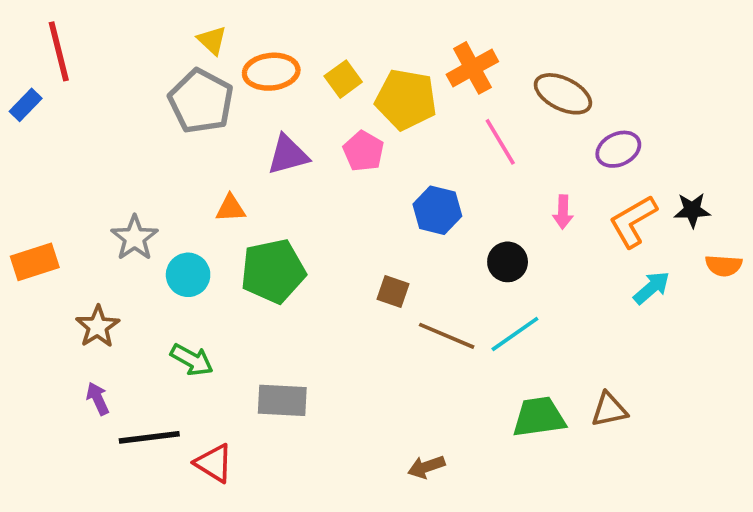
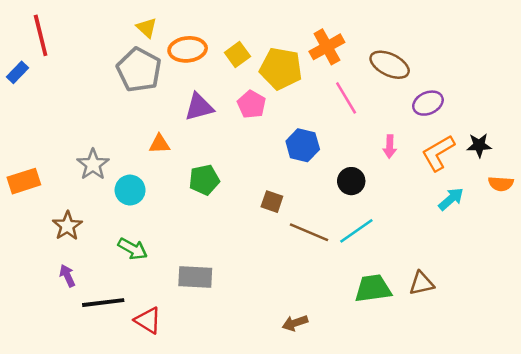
green pentagon: (273, 271) -> (204, 180), moved, size x0.7

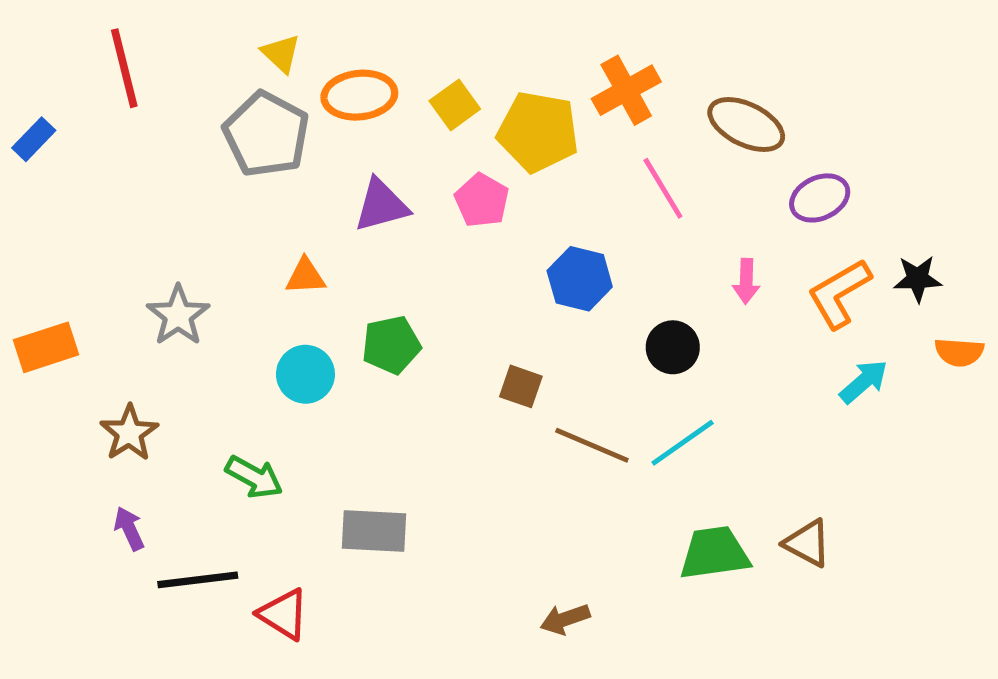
red line: (41, 35) -> (124, 68), moved
cyan circle: (130, 190) -> (305, 374), moved
brown triangle: (422, 283) -> (807, 543), turned 40

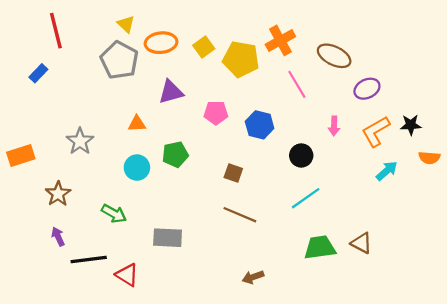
blue rectangle: (34, 139) -> (38, 73), moved
pink pentagon: (482, 200) -> (216, 113), moved, turned -30
brown line: (592, 445) -> (240, 215), moved

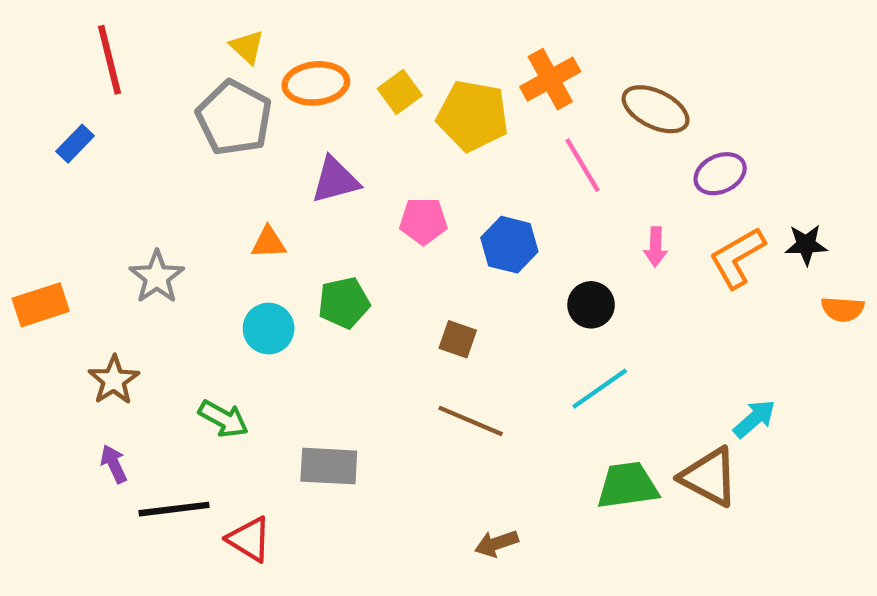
cyan arrow: (387, 171) -> (754, 419), moved
brown triangle: (361, 243) -> (709, 477), size x1.4

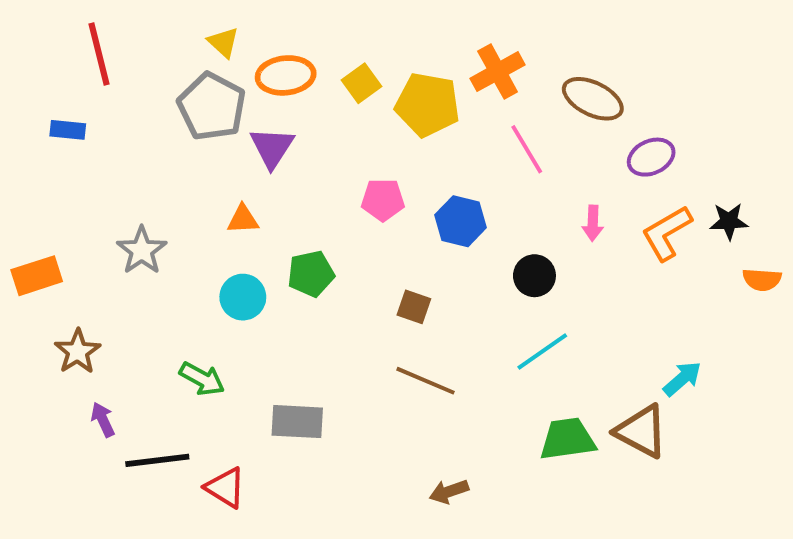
blue rectangle: (75, 144) -> (68, 130), turned 52
purple triangle: (335, 180) -> (272, 147), moved, turned -42
brown star: (114, 380) -> (78, 352), moved

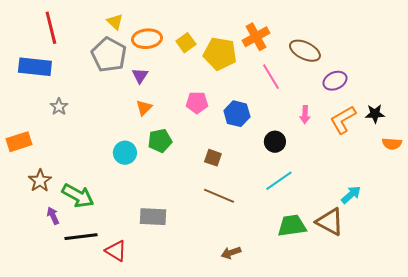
blue rectangle: (68, 130) -> (35, 67), size x1.8
purple triangle: (272, 147) -> (140, 76), size x0.7
orange triangle: (243, 219) -> (144, 108), moved, turned -42
gray star: (142, 250) -> (59, 107), moved, size x0.7
green arrow: (202, 379) -> (78, 196), moved, size x1.4

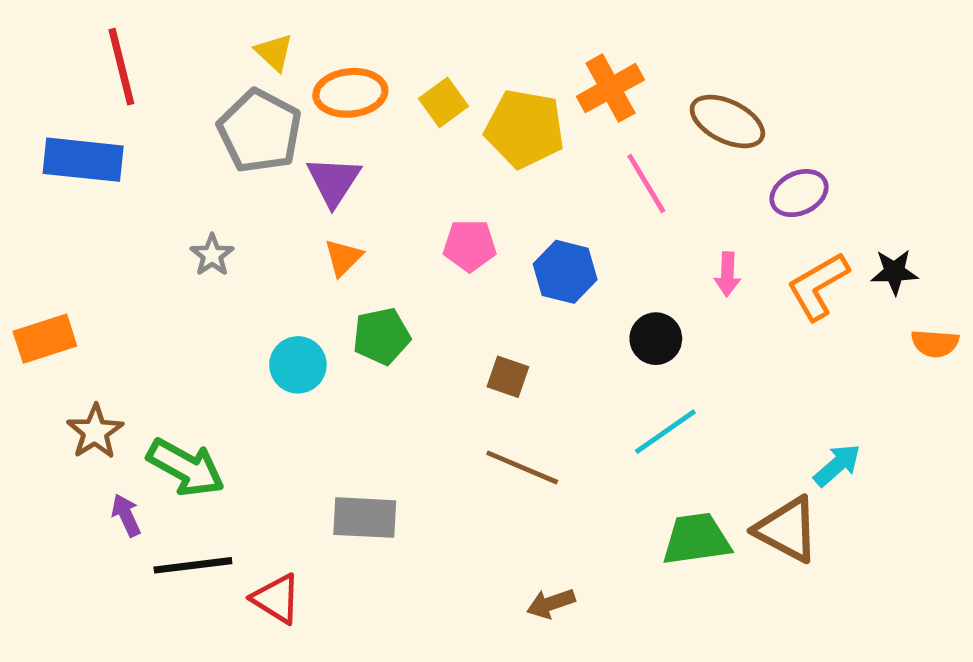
purple triangle: (140, 76) -> (334, 181), size x1.4
gray star: (59, 107) -> (212, 255), moved

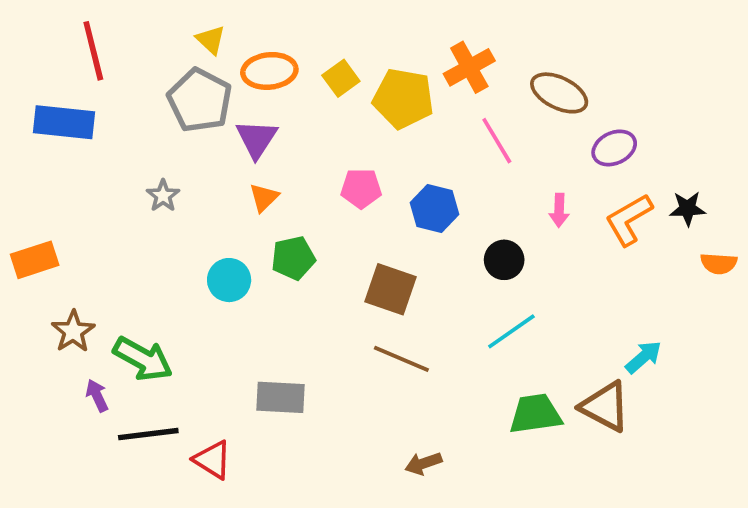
brown square: (508, 377) -> (390, 289), size x1.6

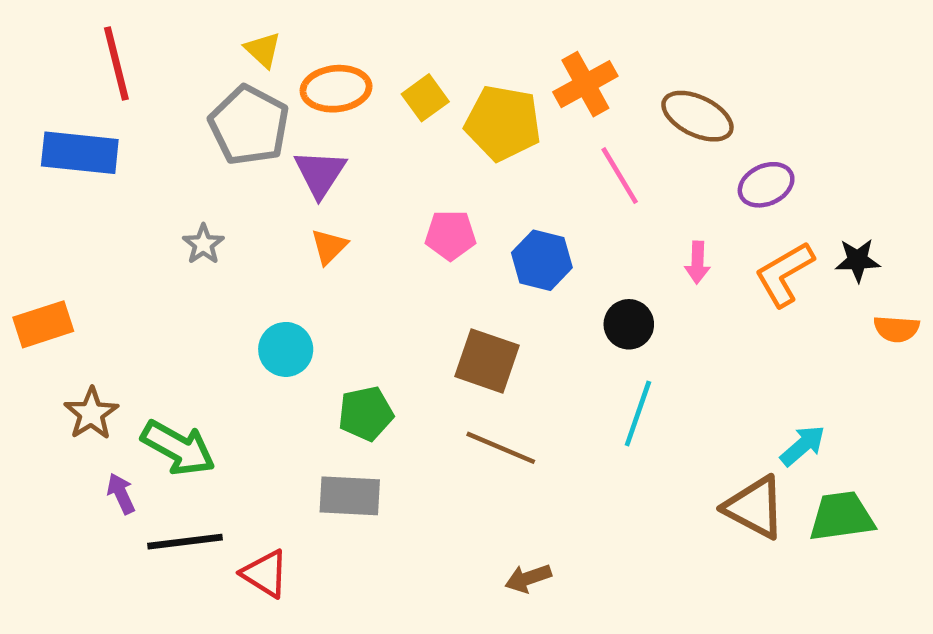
green pentagon: (293, 258) -> (366, 414), moved
cyan line: (511, 331) -> (638, 414), turned -36
green trapezoid: (535, 414) -> (842, 516), moved

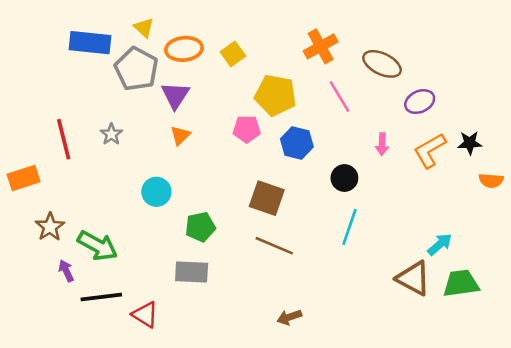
red line: (116, 64) -> (64, 139), moved
yellow pentagon: (503, 123) -> (276, 95), moved
blue rectangle: (80, 153) -> (90, 43), moved

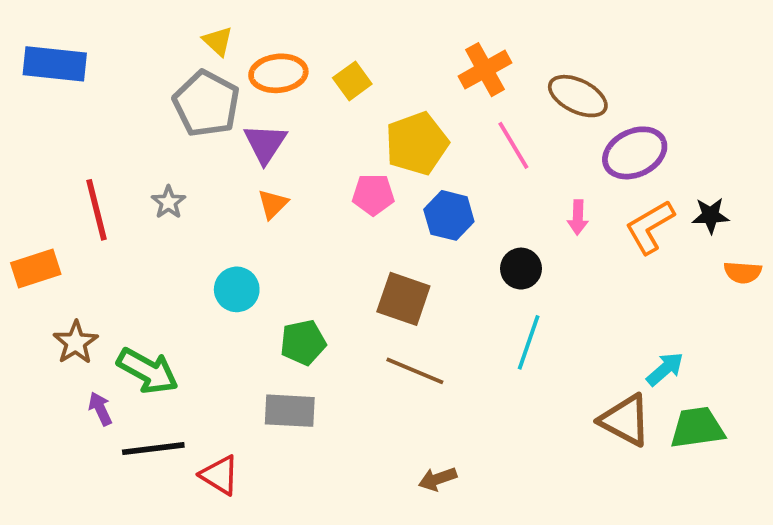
blue rectangle: (90, 43) -> (55, 64), moved
yellow pentagon: (276, 95) -> (417, 143), turned -30
purple ellipse: (420, 102) -> (635, 153), size x1.4

